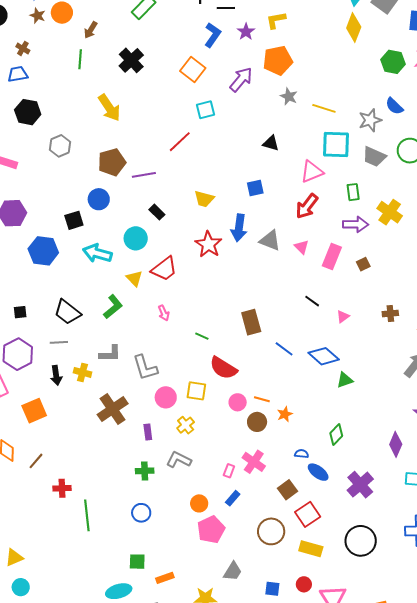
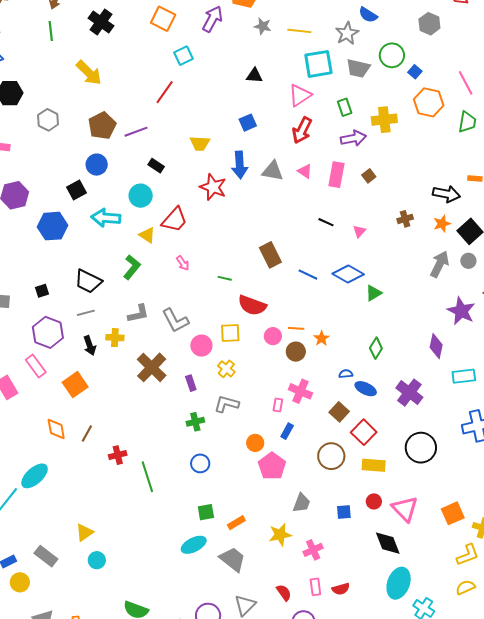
yellow cross: (390, 212) -> (384, 120), turned -30

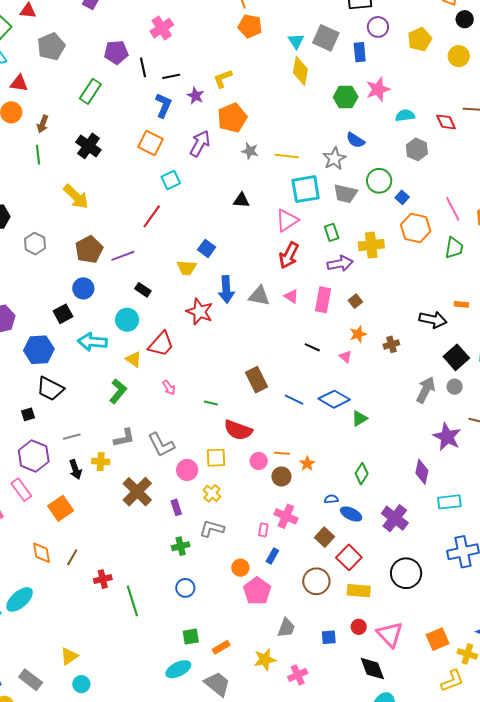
blue square: (248, 123) -> (207, 248), moved, turned -30
orange star: (442, 224) -> (358, 334), moved
pink triangle: (359, 231) -> (346, 357), turned -32
black trapezoid: (88, 281) -> (50, 389), moved

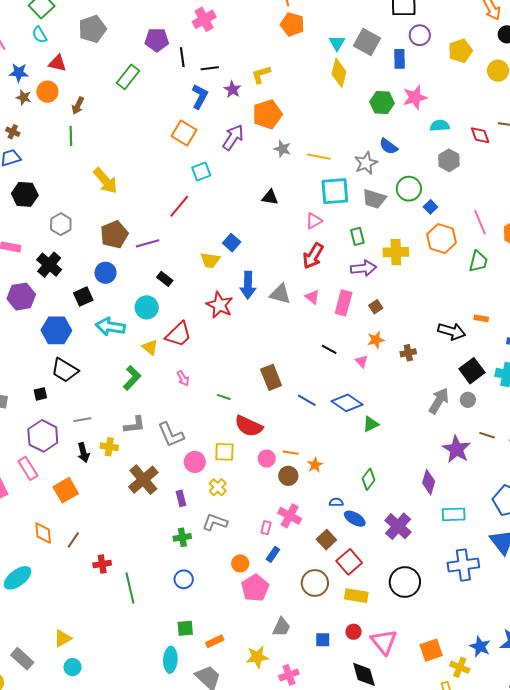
black cross: (88, 146) -> (49, 265), moved
pink triangle: (287, 220) -> (314, 221), size x0.7
cyan ellipse: (178, 669) -> (170, 660), turned -65

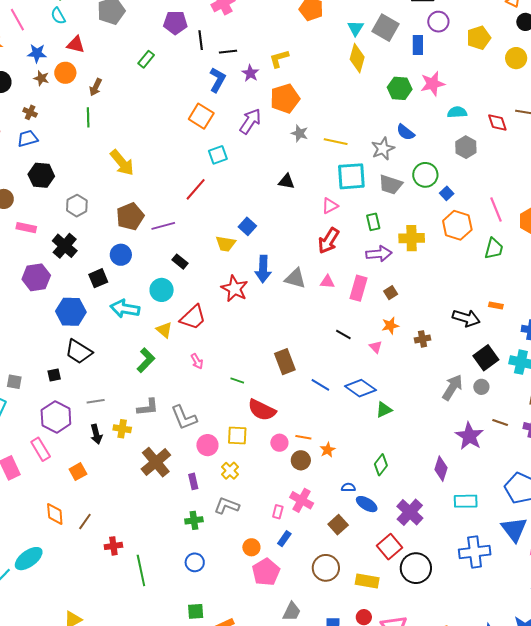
green rectangle: (128, 77) -> (146, 59), size x0.7
pink triangle: (312, 297) -> (327, 282), turned -35
orange square: (66, 490) -> (78, 472), size x0.7
red square: (349, 562) -> (389, 547), moved

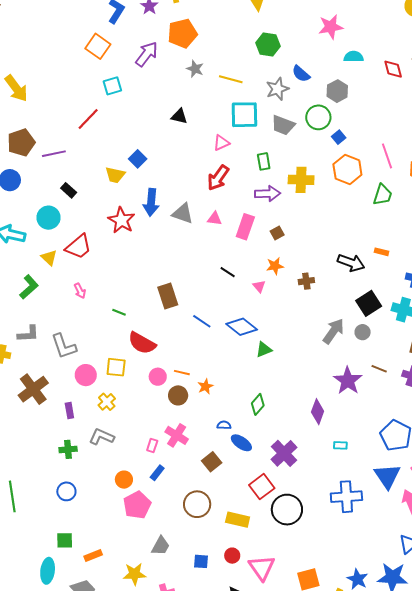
green hexagon: (400, 88) -> (268, 45), moved
gray hexagon: (466, 147) -> (337, 91), moved
cyan rectangle: (466, 501) -> (340, 445), size x0.6

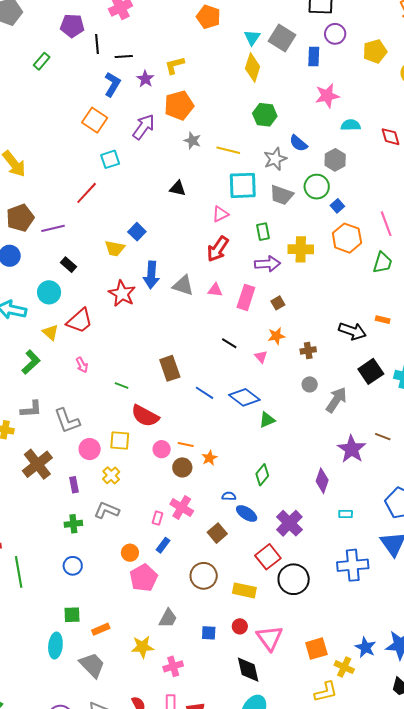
gray circle: (363, 332) -> (310, 384), moved

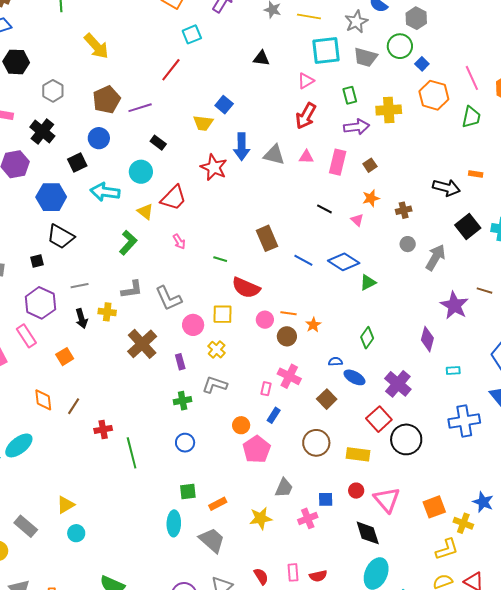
pink cross: (173, 666) -> (308, 518), moved

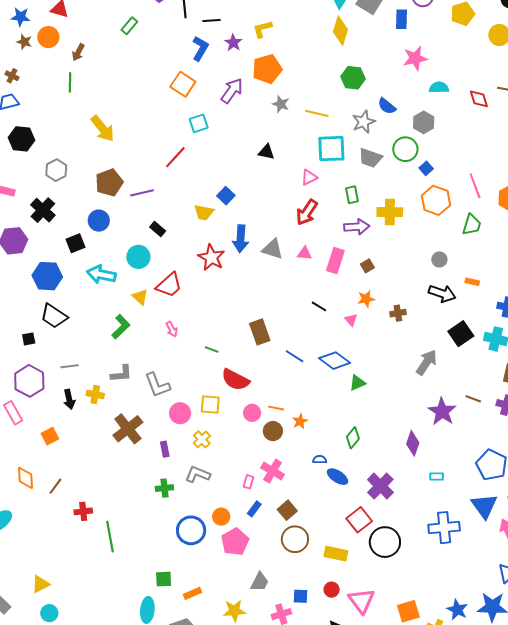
gray circle: (408, 244) -> (439, 259), moved
brown square: (327, 399) -> (287, 510), moved
blue circle: (185, 443) -> (191, 530), moved, size x1.5

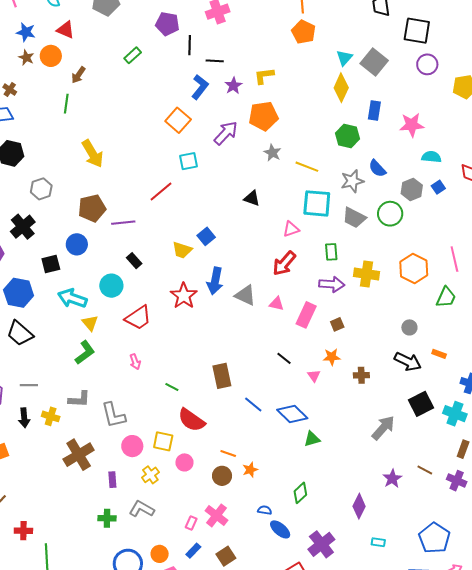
blue rectangle: (402, 19) -> (374, 110), moved
blue square: (426, 168) -> (438, 187), moved
yellow triangle: (140, 297) -> (90, 323), moved
purple star: (442, 412) -> (392, 479), size x0.7
pink circle: (252, 413) -> (184, 462), moved

